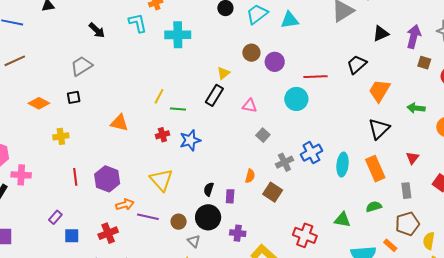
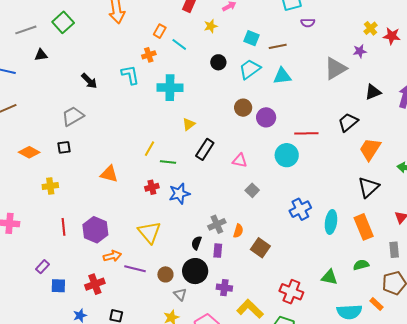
yellow triangle: (223, 73) -> (189, 124), moved
gray cross: (284, 162) -> (217, 224), moved

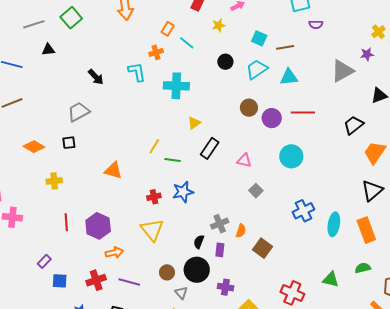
red line: (306, 133) -> (303, 113), moved
red cross: (152, 187) -> (154, 197), moved
purple line: (135, 269) -> (129, 282), moved

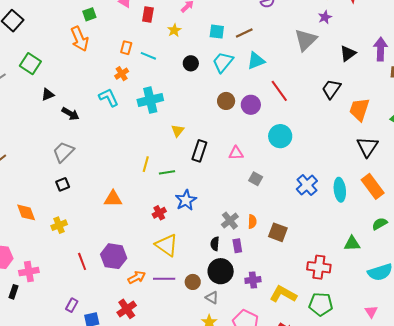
black triangle: (48, 50) -> (48, 95), moved
red line: (303, 113) -> (279, 91), turned 70
orange diamond: (34, 147) -> (26, 212), moved, turned 55
purple line: (129, 282) -> (164, 279), moved

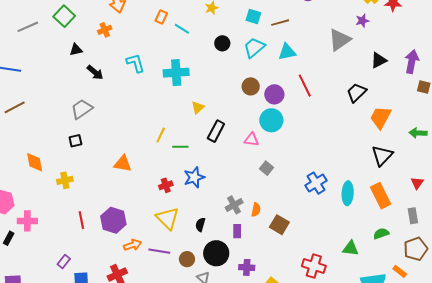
orange cross: (122, 74) -> (105, 30), moved
cyan circle: (280, 136) -> (271, 120), moved
black semicircle: (215, 244) -> (200, 225), moved

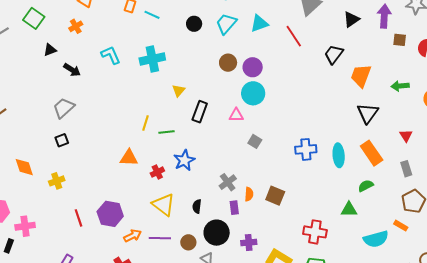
red line: (305, 86) -> (294, 36), moved
orange triangle: (123, 164) -> (129, 158), moved
blue cross: (316, 183) -> (306, 149), turned 35
orange semicircle: (256, 210) -> (249, 194), moved
green semicircle: (381, 234) -> (366, 186), moved

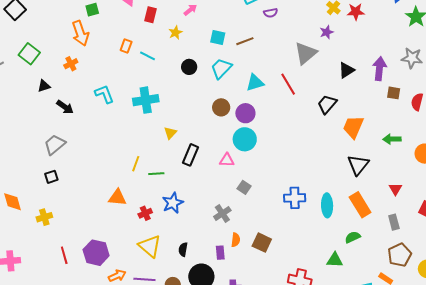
cyan triangle: (259, 23) -> (255, 83), moved
gray cross: (228, 182) -> (222, 213), moved

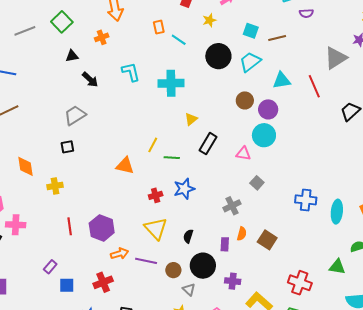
orange rectangle: (126, 46) -> (159, 27), turned -40
black circle: (189, 67) -> (218, 56), size x1.6
orange triangle: (117, 198) -> (125, 166), moved

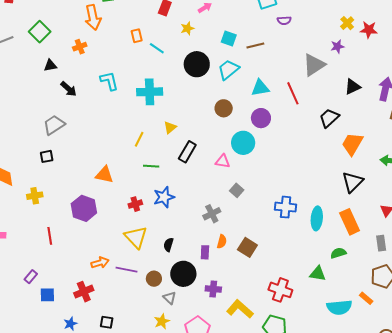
purple circle: (268, 109) -> (261, 118), moved
yellow line: (153, 145) -> (139, 139), moved
purple hexagon: (102, 228) -> (84, 208), moved

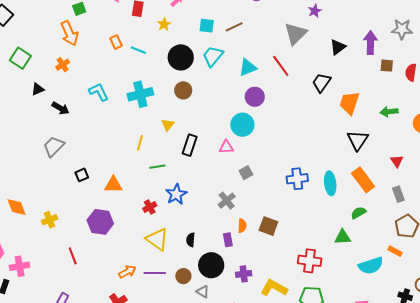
brown circle: (224, 108) -> (183, 90), moved
black square: (47, 156) -> (82, 175), moved
gray square: (237, 190) -> (246, 173), turned 32

